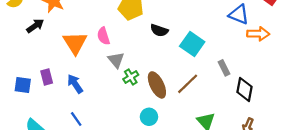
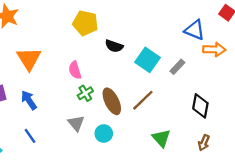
pink semicircle: (103, 36) -> (75, 70), moved
gray triangle: (116, 60) -> (76, 123), moved
gray rectangle: (224, 68) -> (177, 67), moved, turned 70

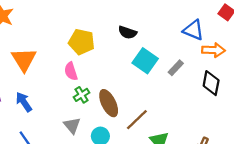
yellow pentagon: (85, 23) -> (82, 42), moved
black semicircle: (114, 46) -> (127, 32), moved
brown line: (143, 100) -> (137, 120), moved
black diamond: (200, 106) -> (211, 83), moved

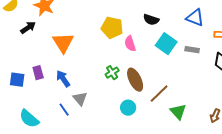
blue triangle: (193, 30) -> (195, 18), moved
gray rectangle: (176, 68) -> (192, 50), turned 56
pink semicircle: (71, 71) -> (130, 44), moved
gray triangle: (72, 126) -> (80, 99), moved

